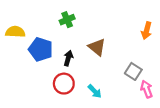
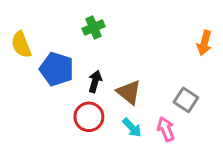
yellow semicircle: (15, 32) -> (21, 44), turned -114
brown triangle: (97, 47) -> (129, 92), moved
pink arrow: (147, 89) -> (166, 129), moved

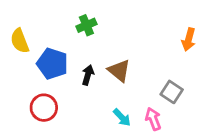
brown triangle: (129, 92) -> (119, 71), moved
red circle: (89, 117) -> (44, 108), moved

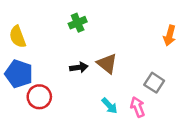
blue pentagon: (52, 64) -> (19, 74), moved
black arrow: (88, 75) -> (79, 67), turned 66

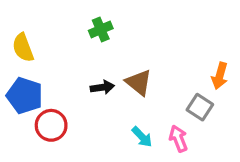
orange arrow: (170, 35) -> (220, 76), moved

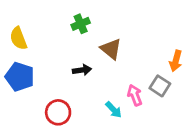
brown triangle: (139, 82) -> (111, 49), moved
red circle: (51, 125) -> (58, 112), moved
pink arrow: (178, 139) -> (135, 95), moved

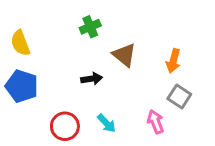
orange arrow: (176, 61) -> (173, 61), moved
pink arrow: (135, 95) -> (156, 122), moved
cyan arrow: (114, 110) -> (107, 123), moved

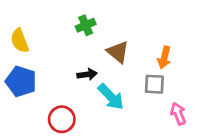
gray square: (179, 97) -> (154, 84), moved, turned -30
pink arrow: (156, 122) -> (178, 114), moved
cyan arrow: (107, 123) -> (111, 97), moved, size x1.5

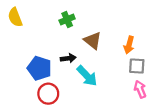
yellow semicircle: (20, 41) -> (15, 17), moved
blue pentagon: (21, 81) -> (39, 68), moved
gray square: (154, 84) -> (137, 66), moved

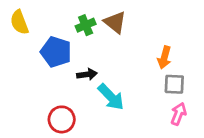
brown triangle: (93, 41) -> (115, 22), moved
blue pentagon: (39, 68) -> (56, 52), moved
pink arrow: (140, 89) -> (178, 114), turned 42

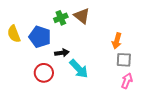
yellow semicircle: (19, 22) -> (14, 34), moved
red circle: (62, 119) -> (44, 73), moved

